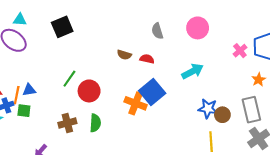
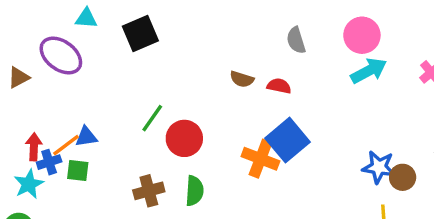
cyan triangle: (20, 20) -> (86, 18), moved
cyan arrow: (192, 71) -> (369, 71), moved
orange line: (17, 95) -> (66, 145), turned 42

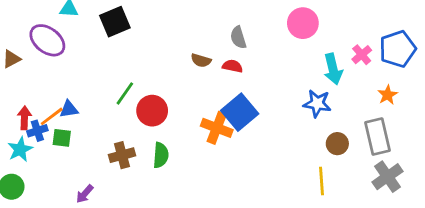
gray semicircle: (296, 40) -> (238, 37), moved
cyan arrow: (369, 71) -> (333, 69), moved, turned 104
blue star: (379, 167) -> (317, 103), moved

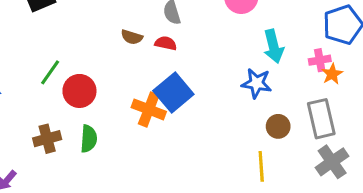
pink cross: (362, 55) -> (320, 60), moved, turned 30

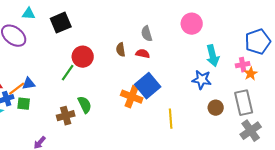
brown semicircle: (132, 37) -> (121, 50), turned 64
red circle: (79, 91) -> (83, 57), moved
green semicircle: (89, 139) -> (85, 105), moved, turned -30
yellow line: (261, 166) -> (171, 119), moved

